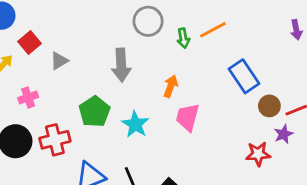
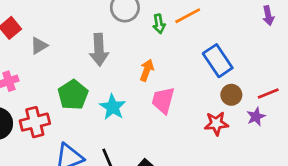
brown circle: (269, 106) -> (231, 95), moved
red star: (258, 154) -> (216, 123), moved

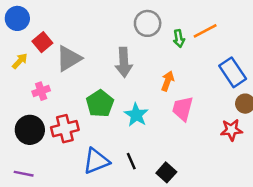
gray triangle: (39, 46) -> (69, 58), size x1.6

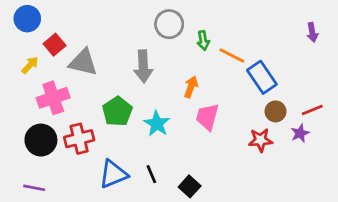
orange line: (205, 31) -> (232, 55), moved, turned 55
gray triangle: (69, 58) -> (83, 62), turned 44
pink cross: (41, 91) -> (53, 98), size x1.6

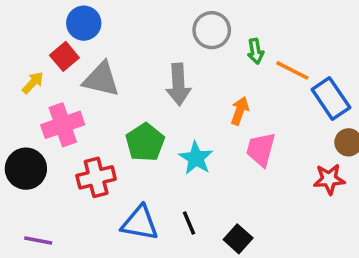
blue circle: (27, 19) -> (84, 23), moved
black circle: (41, 140) -> (26, 169), moved
blue triangle: (113, 174) -> (140, 223), turned 32

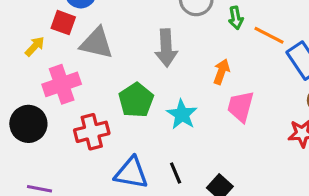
red square: (64, 56) -> (63, 23), turned -30

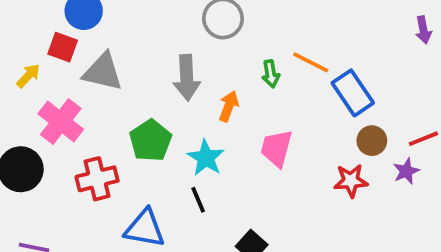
green arrow: (236, 18) -> (271, 74), moved
orange arrow: (222, 72) -> (229, 106), moved
pink cross: (62, 84) -> (61, 122), turned -33
black line: (176, 173) -> (198, 200), moved

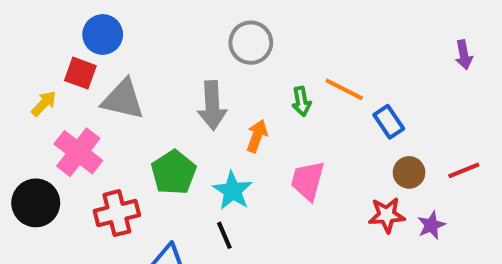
blue rectangle: (353, 93) -> (389, 122), size x0.7
purple star: (406, 171) -> (431, 225), moved

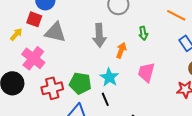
orange line: (344, 89) -> (176, 15), moved
green pentagon: (174, 172) -> (80, 83), moved, turned -30

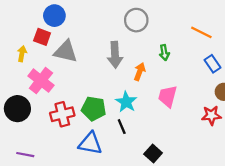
yellow arrow: (16, 34) -> (22, 54), turned -32

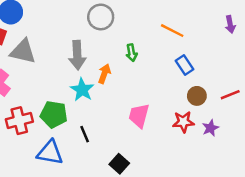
pink trapezoid: (168, 96) -> (139, 116), moved
cyan star: (126, 102) -> (82, 90), moved

